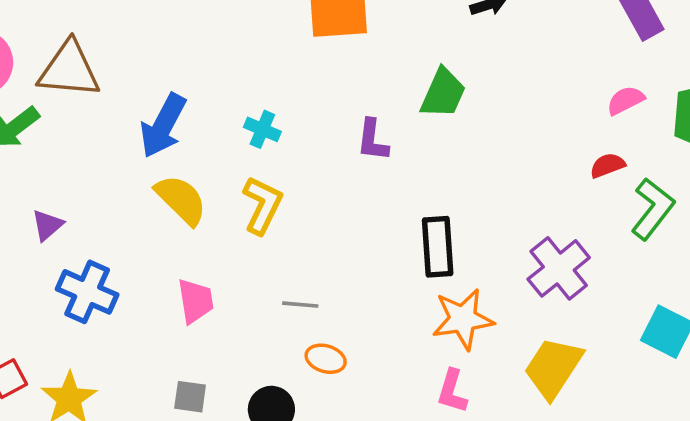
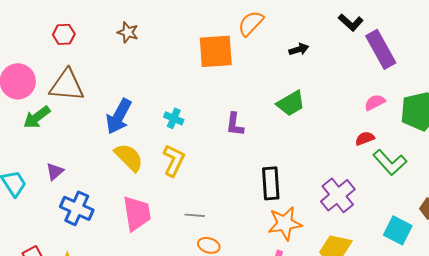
green trapezoid: (443, 93) -> (291, 103), moved, turned 36
green L-shape: (653, 209) -> (390, 162), turned 100
pink trapezoid: (196, 301) -> (137, 213), size x1.4

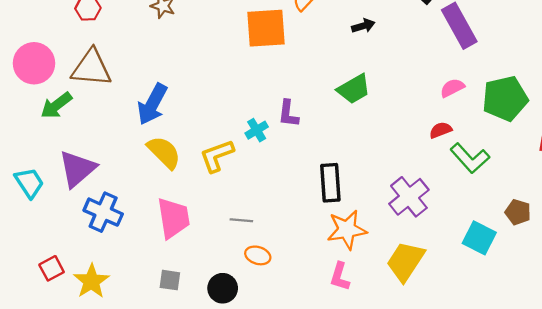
cyan cross: (174, 118) -> (257, 130), moved, turned 36
yellow L-shape: (174, 160) -> (217, 156), turned -136
purple triangle: (55, 171) -> (77, 169), size x1.8

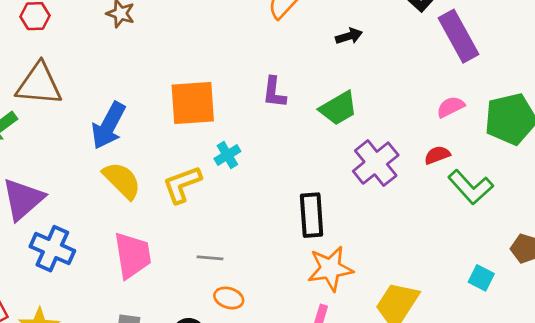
orange square: (266, 28) -> (193, 103), moved
purple L-shape: (288, 114) -> (274, 92), moved
purple cross: (409, 197) -> (376, 163), moved
cyan square: (479, 238) -> (481, 278), size x0.7

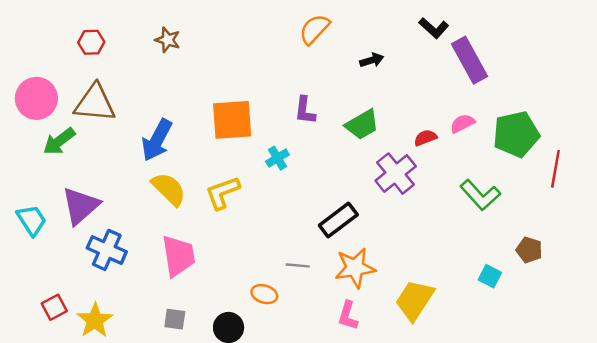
cyan cross: (227, 155) -> (277, 158), moved
red semicircle: (437, 155) -> (425, 138), moved
black rectangle: (312, 215) -> (338, 220), turned 57
gray line: (210, 258) -> (298, 265), moved

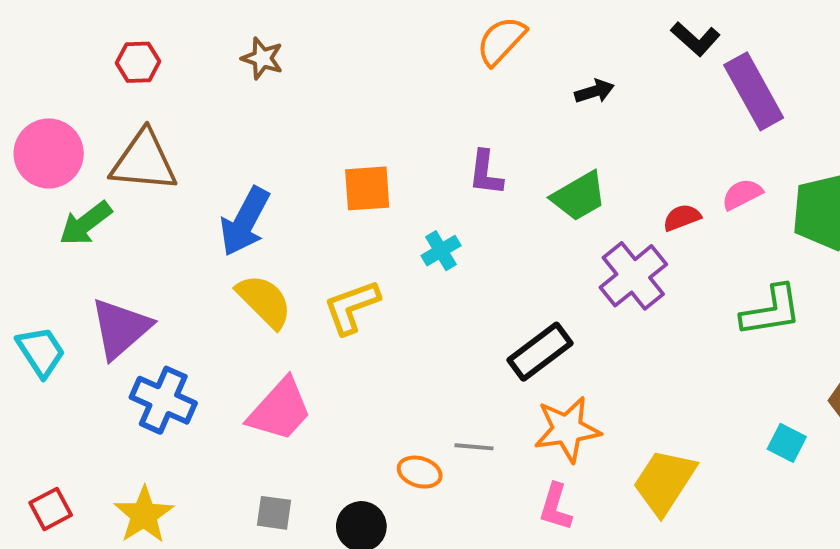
orange square: (232, 120) -> (367, 188), size x0.7
green L-shape: (480, 195) -> (771, 311), turned -57
pink trapezoid: (178, 256) -> (280, 410), turned 51
gray line: (298, 265) -> (474, 447), moved
red square: (54, 307) -> (51, 509), moved

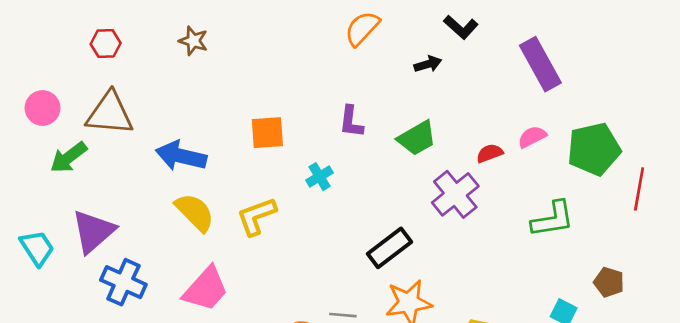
black L-shape: (695, 39) -> (461, 27), moved
pink circle: (49, 153) -> (43, 108), size x0.7
blue arrow: (245, 221) -> (181, 156), turned 75

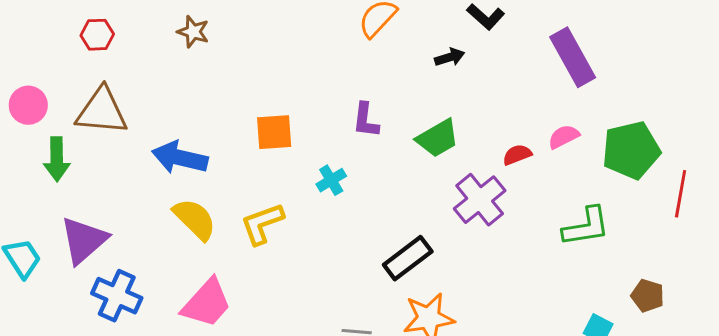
green arrow: (69, 157) -> (57, 159), turned -54

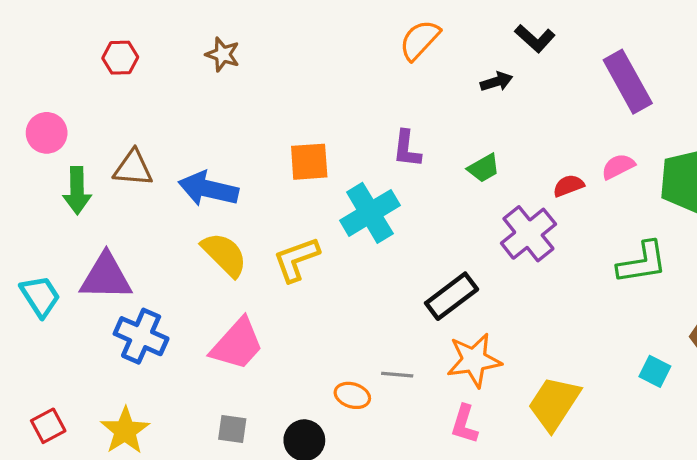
brown triangle: (102, 111) -> (133, 168), moved, size x0.7
green trapezoid: (438, 138) -> (484, 168), size x0.7
cyan cross: (331, 180) -> (370, 213), size x1.8
purple triangle: (84, 240) -> (106, 277), turned 42

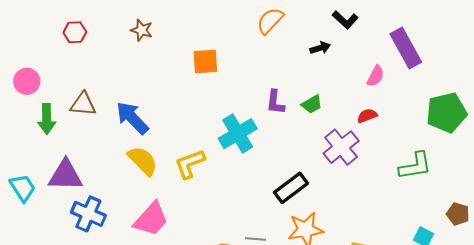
purple L-shape: (407, 149) -> (275, 102), moved
orange square: (309, 162) -> (205, 61), moved
pink semicircle: (618, 166) -> (376, 76), moved, turned 145
blue arrow: (208, 189) -> (132, 118), turned 33

